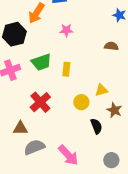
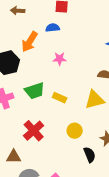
yellow rectangle: (66, 69) -> (60, 98), turned -72
yellow triangle: (101, 90) -> (95, 100), moved, size x1.5

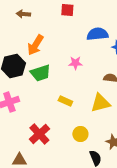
blue semicircle: (53, 28) -> (97, 34), moved, size x1.5
pink star: (60, 59) -> (75, 63), moved
green trapezoid: (35, 91) -> (40, 73), moved

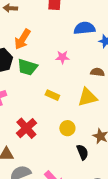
green trapezoid: (40, 73) -> (27, 67), turned 35

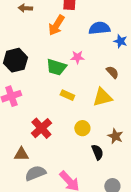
orange arrow: (22, 39) -> (56, 25), moved
green trapezoid: (27, 67) -> (56, 67), moved
brown semicircle: (97, 72) -> (112, 72), turned 40

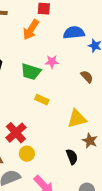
yellow triangle: (102, 97) -> (77, 119), moved
yellow circle: (82, 128) -> (27, 154), moved

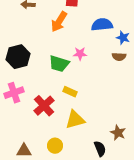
brown semicircle: (87, 77) -> (119, 57), moved, turned 136
yellow triangle: (77, 119) -> (75, 120), moved
red cross: (16, 133) -> (44, 106), moved

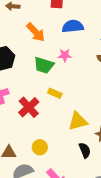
orange arrow: (59, 22) -> (36, 32), moved, turned -75
blue semicircle: (102, 25) -> (73, 26), moved
yellow triangle: (75, 120) -> (78, 121), moved

